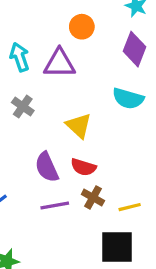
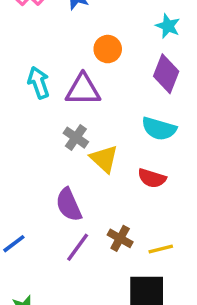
gray cross: (23, 107) -> (76, 138), moved
red semicircle: (83, 167) -> (152, 178), moved
purple line: (55, 205) -> (78, 247), turned -44

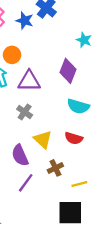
orange circle: (108, 49) -> (12, 55), moved
purple diamond: (166, 74) -> (68, 71), moved
yellow triangle: (104, 159) -> (43, 139), moved
brown cross: (120, 238) -> (55, 168), moved, turned 35

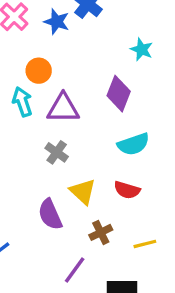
cyan semicircle: (78, 106) -> (133, 144), turned -35
purple line: (26, 183) -> (75, 270), moved
yellow line: (79, 184) -> (145, 244), moved

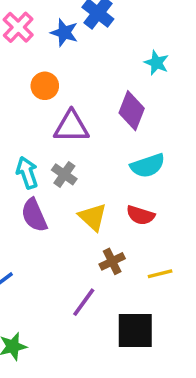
cyan arrow: (22, 102) -> (27, 173), moved
purple semicircle: (50, 214) -> (34, 215), moved

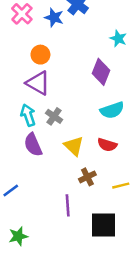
purple triangle: (71, 127) -> (38, 83), moved, turned 30
purple line: (84, 302) -> (68, 205), turned -40

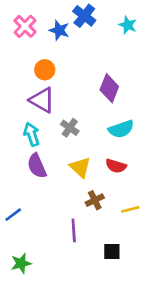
cyan star: (118, 39) -> (128, 25), moved
gray cross: (54, 116) -> (70, 128), moved
black square: (103, 225) -> (112, 251), size x0.6

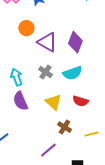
purple triangle: (42, 100) -> (47, 42), moved
cyan semicircle: (121, 129) -> (72, 73), moved
brown cross: (95, 200) -> (64, 127), turned -32
purple line: (74, 230) -> (48, 150), turned 54

